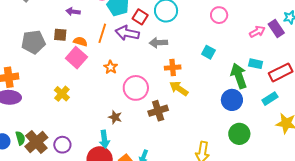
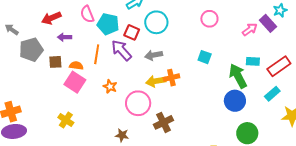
purple arrow: (127, 33) -> (121, 50), turned 45
gray pentagon: (33, 42) -> (31, 50), moved
yellow arrow: (179, 88) -> (156, 81), moved, turned -36

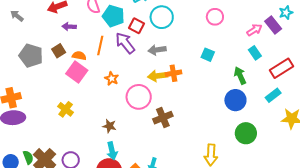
gray pentagon: (31, 50) -> (31, 56), moved, turned 30
cyan rectangle: (253, 61) -> (255, 53), moved, turned 48
brown square: (55, 62) -> (59, 51), turned -32
green arrow: (238, 76) -> (240, 76), size x0.7
brown star: (122, 135) -> (109, 126), moved

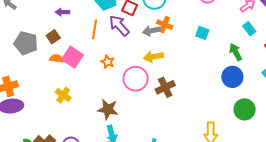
orange semicircle: (79, 56) -> (57, 59), moved
orange cross: (173, 73) -> (165, 25), moved, turned 35
brown cross: (163, 118) -> (165, 87), moved
brown star: (109, 126) -> (108, 109), size x1.5

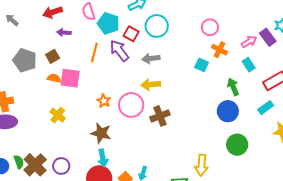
orange cross: (165, 25) -> (219, 50), moved
pink square: (72, 57) -> (70, 78), turned -30
orange star: (108, 62) -> (104, 101), moved

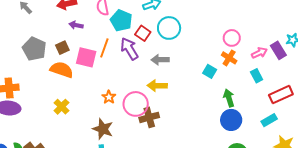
pink circle: (210, 27) -> (232, 38), moved
orange semicircle: (54, 78) -> (62, 70), size x1.6
pink square: (70, 78) -> (86, 57), moved
green arrow: (233, 87) -> (229, 98), moved
brown cross: (160, 116) -> (149, 117), moved

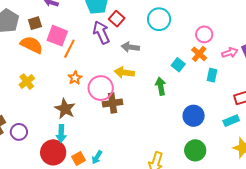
cyan circle: (169, 28) -> (159, 19), moved
orange line: (104, 48) -> (69, 49), moved
cyan rectangle: (257, 76) -> (212, 75), moved, turned 32
green arrow: (229, 98) -> (161, 86), moved

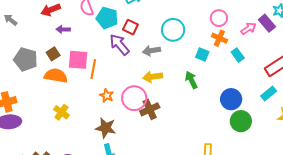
cyan circle: (159, 19) -> (173, 30), moved
cyan rectangle: (212, 75) -> (238, 55), turned -32
green circle: (195, 150) -> (241, 121), moved

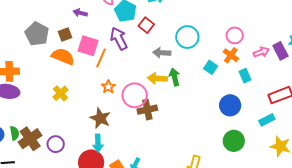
purple arrow: (119, 45) -> (119, 39), moved
green arrow: (191, 80) -> (175, 77), moved
blue circle: (231, 99) -> (230, 105), moved

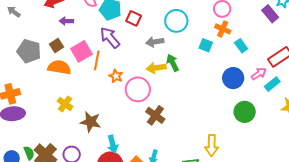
pink square: (88, 46) -> (81, 51), turned -35
pink arrow: (261, 52) -> (259, 74), moved
orange star: (108, 87) -> (116, 76), moved
brown cross: (147, 110) -> (155, 115), moved, turned -30
brown star: (100, 118) -> (91, 122), moved

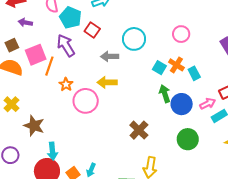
orange cross: (223, 29) -> (176, 65), moved
green arrow: (173, 63) -> (165, 94), moved
brown cross: (155, 115) -> (139, 130), moved

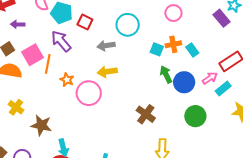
orange cross: (176, 65) -> (173, 44), turned -35

